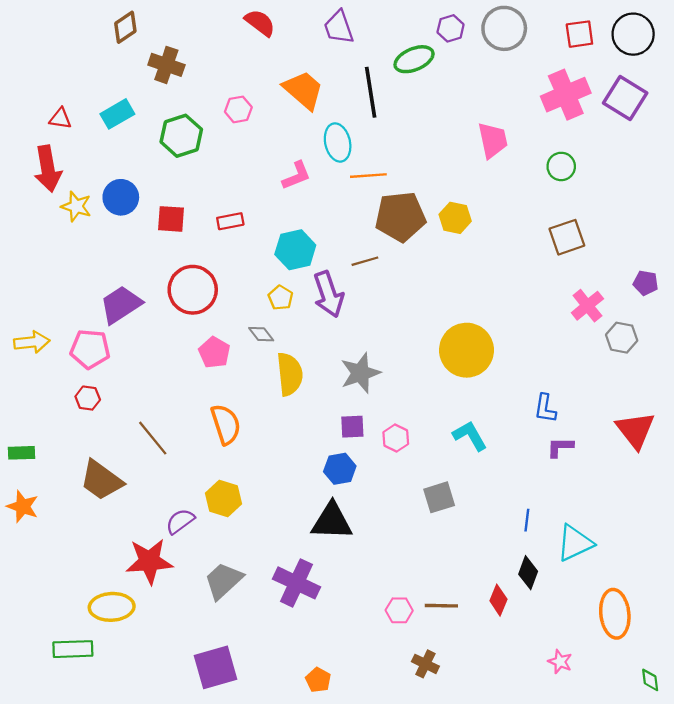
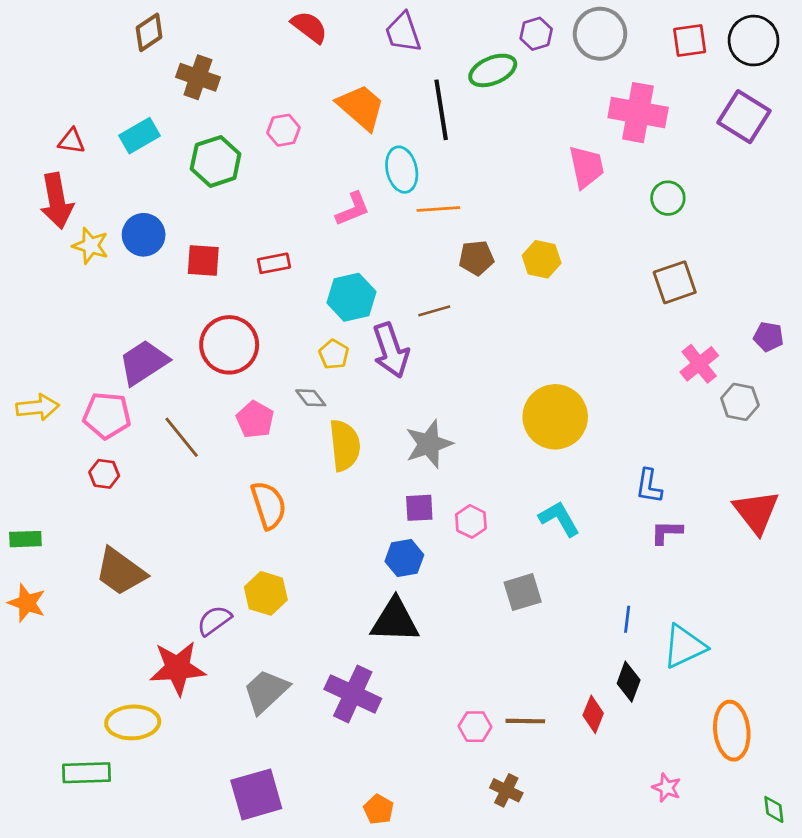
pink cross: (566, 95) -> (638, 113), moved, turned 33
brown pentagon: (400, 217) -> (476, 258), size x0.6
brown line: (153, 438) -> (182, 437), moved

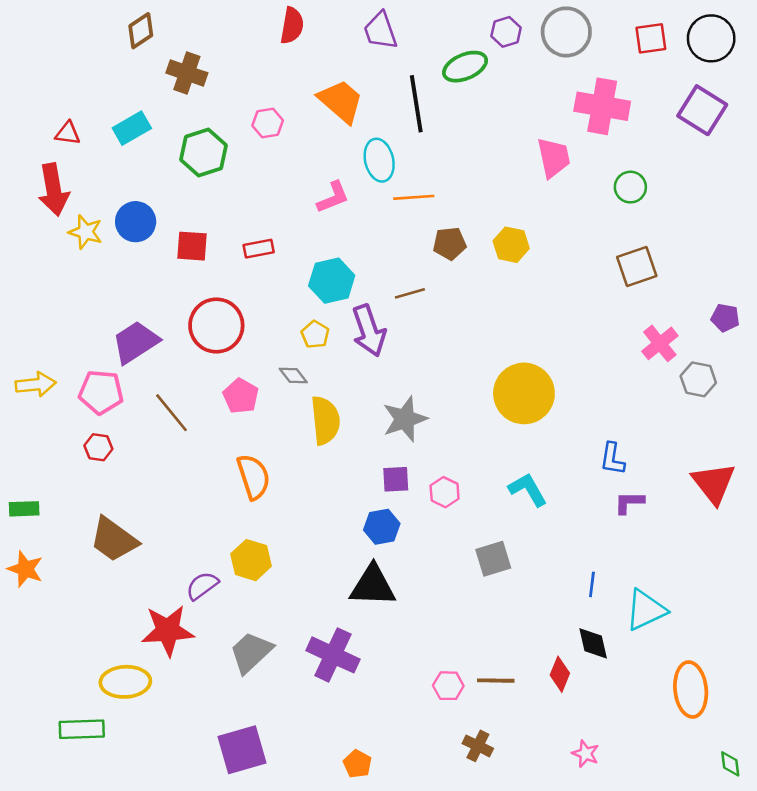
red semicircle: (309, 27) -> (292, 26), turned 63
black diamond: (629, 682) -> (593, 643), turned -33
pink star: (667, 788) -> (586, 754), moved

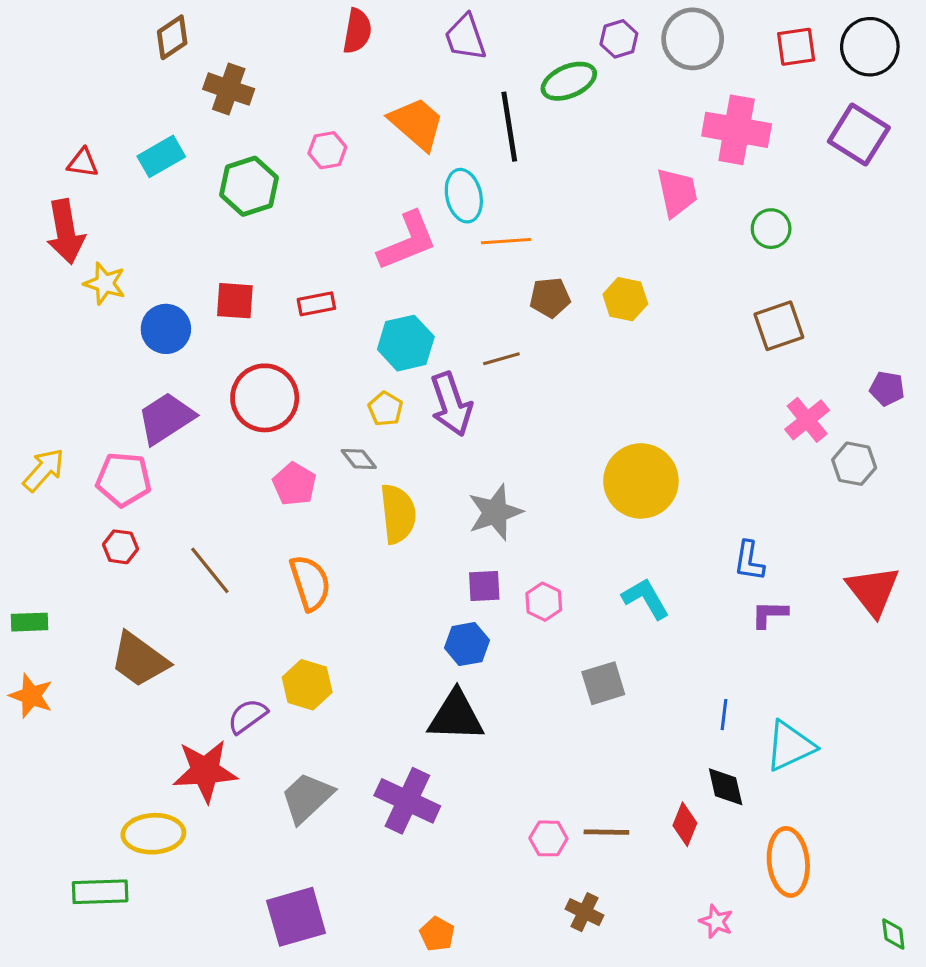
pink L-shape: (333, 197) -> (407, 241), size x1.5
blue circle: (136, 222) -> (166, 329), moved
yellow arrow: (36, 384) -> (44, 470), turned -42
brown line: (171, 413) -> (210, 570), moved
orange ellipse: (691, 690) -> (788, 862), moved

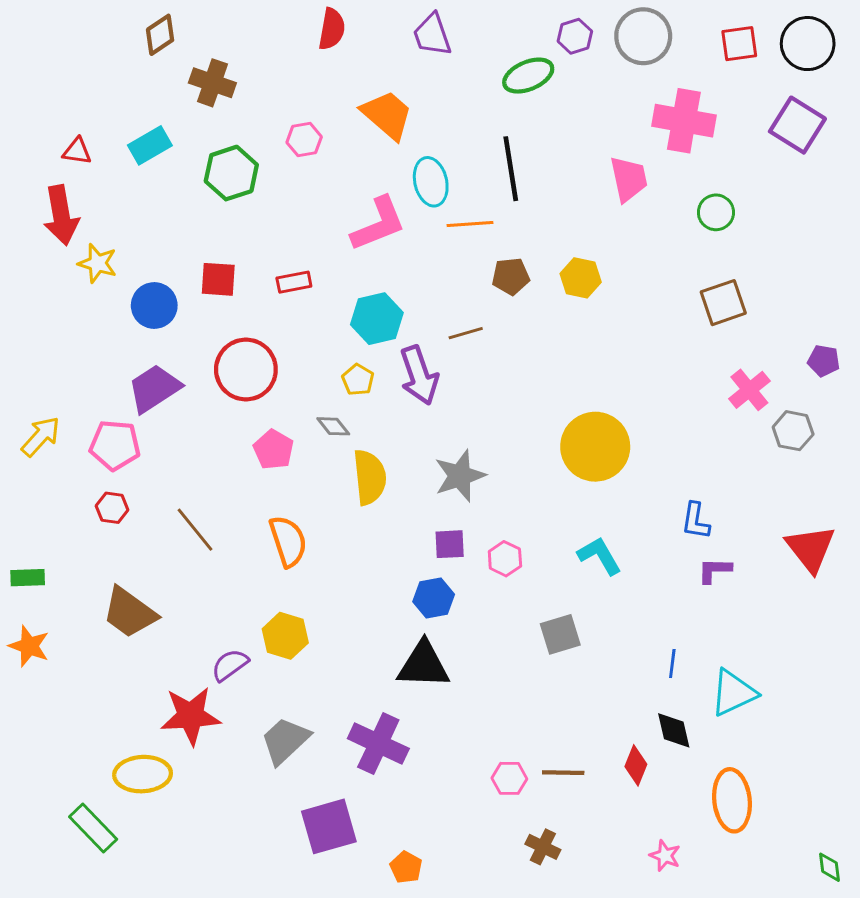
black line: (509, 127) -> (511, 169), moved
green rectangle: (100, 892) -> (93, 828), turned 48
purple square: (296, 917) -> (329, 826), moved

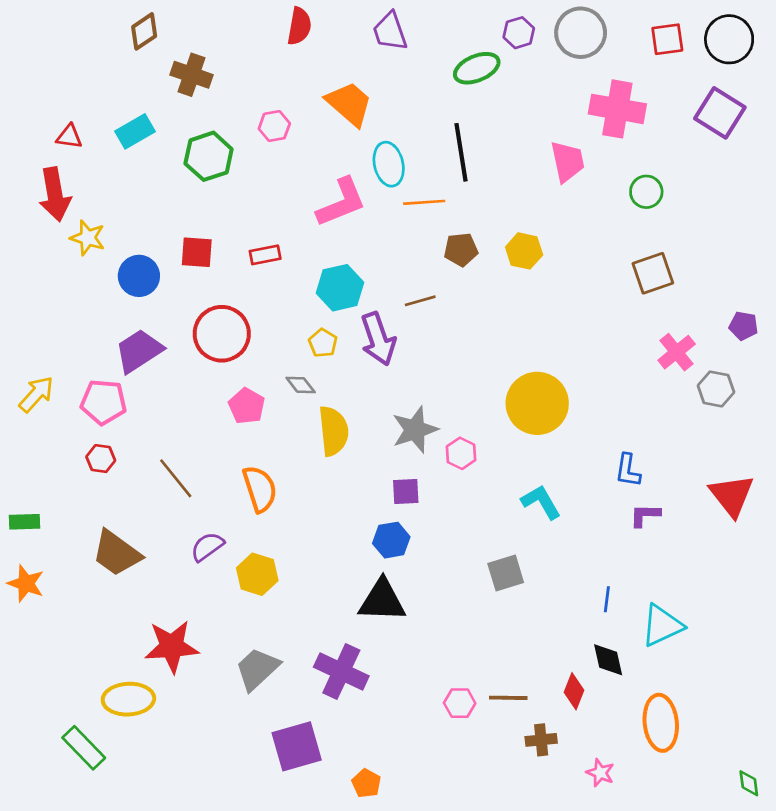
pink hexagon: (505, 559) -> (461, 453), moved
purple semicircle: (230, 665) -> (207, 547), moved
brown cross: (543, 847) -> (541, 740), moved, turned -32

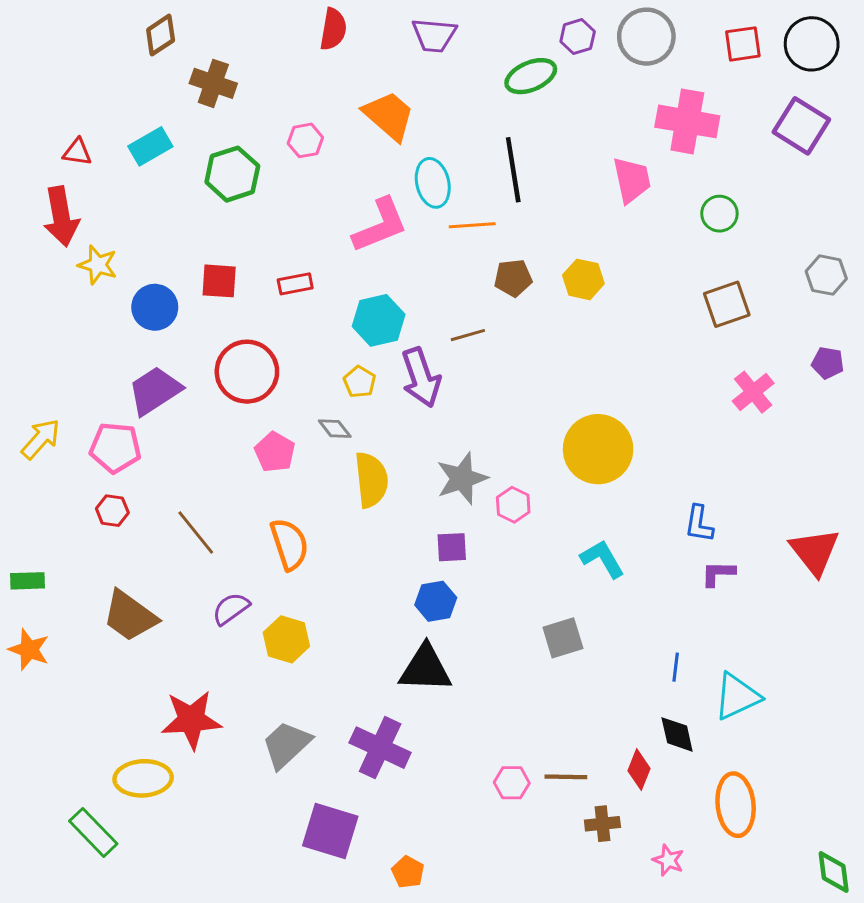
purple trapezoid: (390, 31) -> (434, 35), turned -66
gray hexagon: (716, 389) -> (826, 275), moved
purple square: (297, 746) -> (330, 831), turned 33
green diamond: (749, 783) -> (834, 872), size x1.4

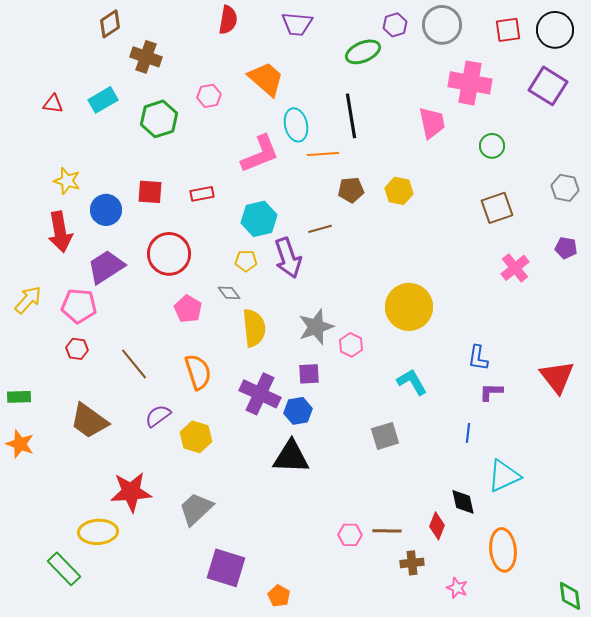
red arrow: (61, 217) -> (60, 232), moved
yellow pentagon: (360, 382) -> (246, 261), turned -30
blue line: (676, 667) -> (468, 433), moved
purple cross: (380, 748) -> (260, 394), moved

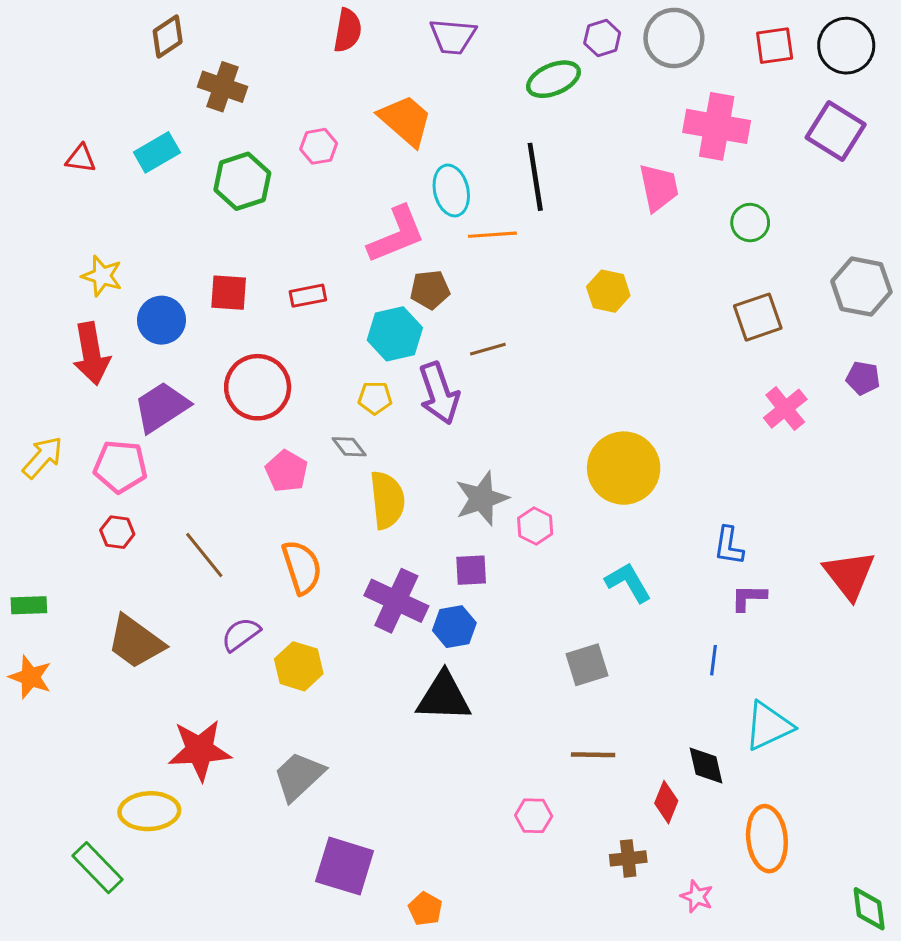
gray hexagon: (565, 188) -> (861, 287), size x1.4
brown pentagon: (351, 190) -> (430, 290), moved
brown line: (387, 531) -> (593, 755), moved

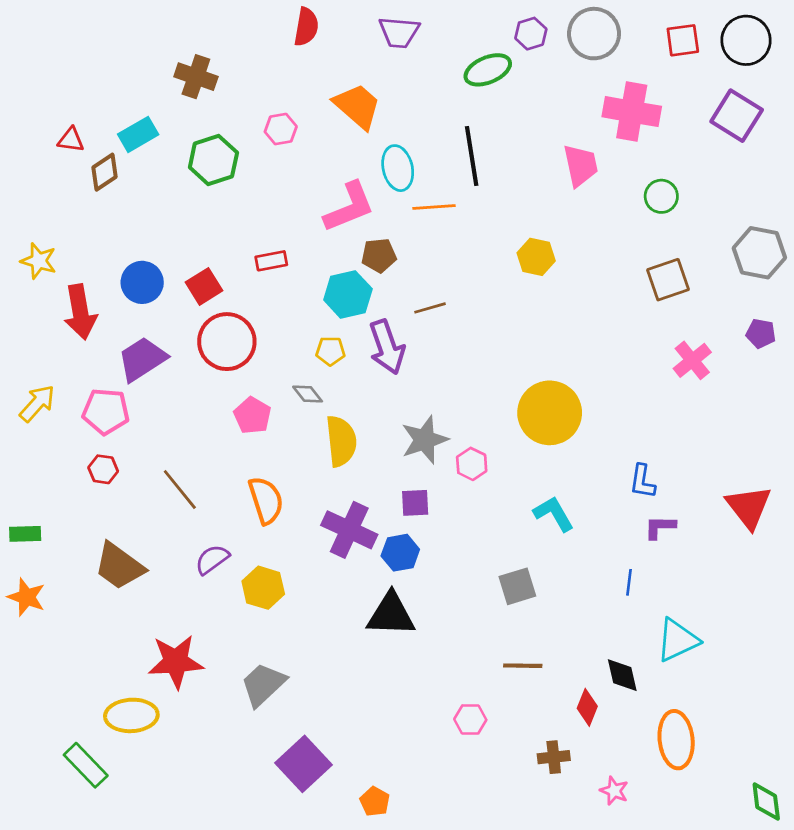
brown diamond: (168, 36) -> (104, 172), moved
yellow star: (102, 276) -> (39, 261), moved
red square: (229, 293) -> (204, 286), moved, turned -36
purple square: (345, 866) -> (304, 764), turned 30

